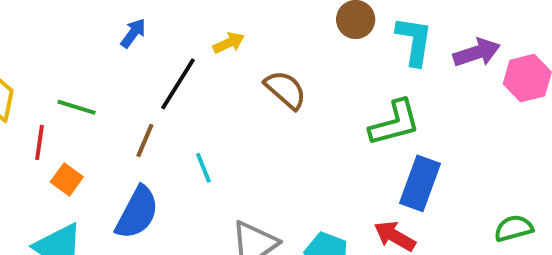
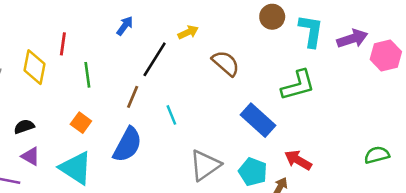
green line: (77, 107) -> (87, 75), turned 65
red line: (40, 142) -> (63, 44), moved
blue rectangle: (420, 183) -> (258, 120), moved, turned -68

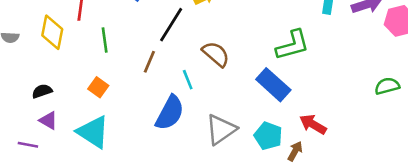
brown semicircle: (226, 63) -> (216, 54), moved
green L-shape: (298, 85) -> (293, 45), moved
blue semicircle: (127, 145) -> (170, 113), moved
green semicircle: (377, 155) -> (387, 86), moved

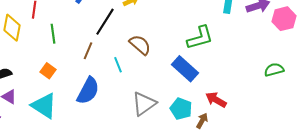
blue semicircle: (170, 113) -> (88, 91), moved

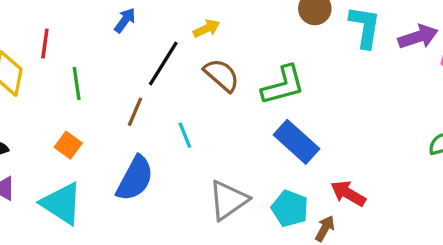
green L-shape: (200, 38) -> (283, 85), moved
brown semicircle: (140, 45) -> (222, 75), moved

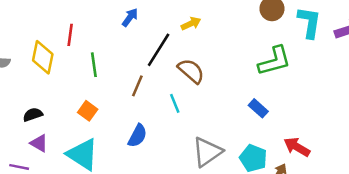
brown semicircle: (222, 75) -> (191, 71), moved
green L-shape: (283, 85) -> (274, 61), moved
blue rectangle: (297, 142) -> (258, 108), size x0.6
blue semicircle: (135, 178) -> (137, 136), size x0.7

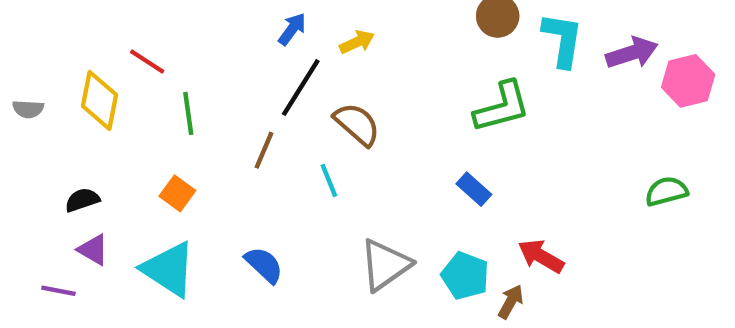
blue arrow: (130, 17) -> (292, 29), moved
red line: (70, 35) -> (147, 61), turned -65
blue semicircle: (137, 136) -> (264, 265), moved, turned -75

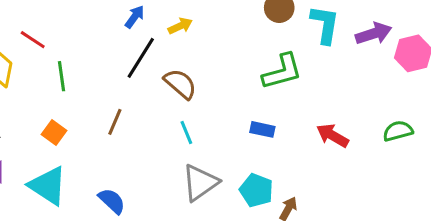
brown line: (264, 150) -> (115, 122), moved
cyan line: (329, 180) -> (186, 132), moved
blue rectangle: (474, 189) -> (262, 129), turned -30
red arrow: (541, 256) -> (332, 136), moved
blue semicircle: (264, 265) -> (112, 201), moved

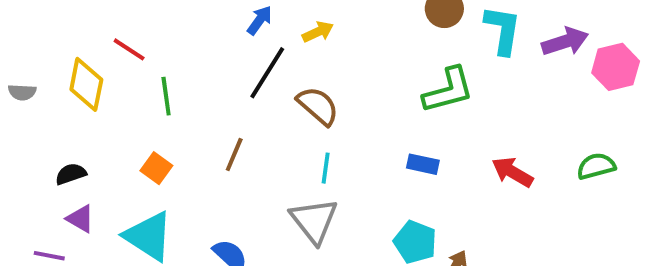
cyan line: (186, 132) -> (326, 168), turned 30
gray triangle: (200, 183) -> (314, 221), moved, turned -33

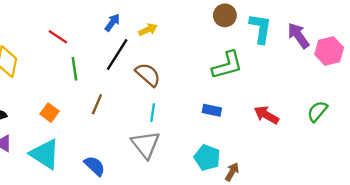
purple arrow: (565, 42) -> (298, 36), turned -108
red line: (129, 49) -> (58, 37), moved
green line: (166, 96) -> (74, 69), moved
green semicircle: (596, 166) -> (317, 111), turned -35

